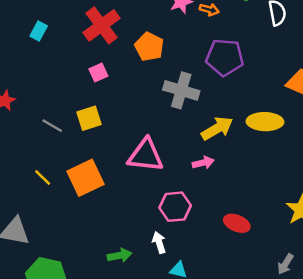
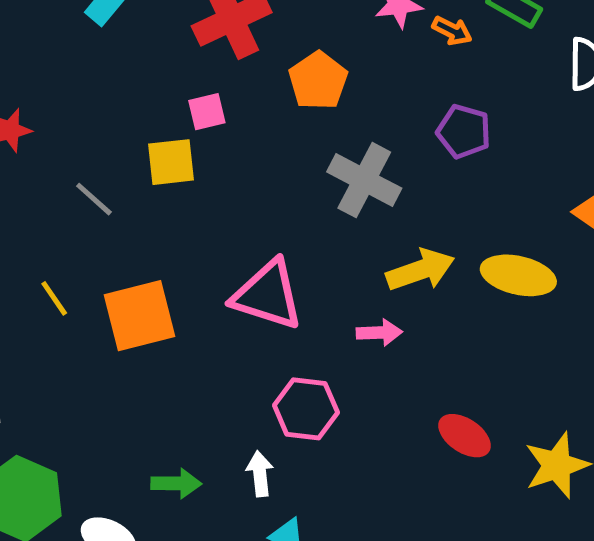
purple pentagon: (225, 57) -> (464, 132), size x0.7
yellow square: (89, 118) -> (171, 162), moved
red ellipse: (237, 223) -> (465, 436), moved

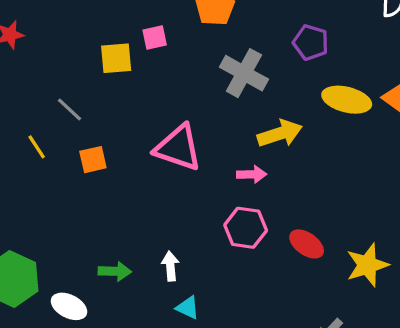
pink square: (207, 112) -> (155, 38), moved
gray line: (94, 199) -> (70, 110), moved
yellow ellipse: (518, 275) -> (347, 100), moved
orange square: (139, 316) -> (93, 160), size x0.6
pink hexagon: (306, 409) -> (246, 228), moved

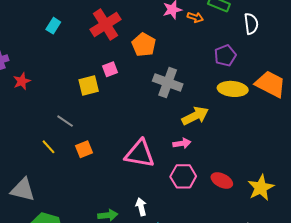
purple pentagon: (311, 42) -> (225, 56), moved, turned -30
pink triangle: (178, 148) -> (140, 154), moved

